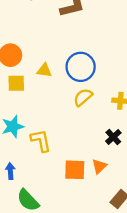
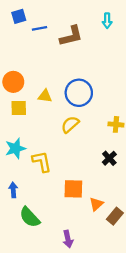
yellow semicircle: (83, 97) -> (70, 124), moved
orange triangle: (99, 166) -> (96, 204), moved

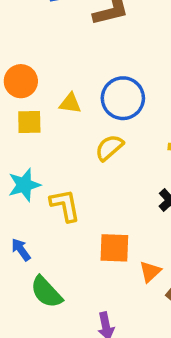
blue arrow: (13, 190) -> (21, 250), turned -32

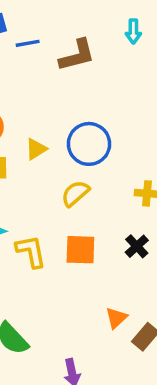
yellow triangle: (70, 103) -> (36, 149), turned -40
orange square: (114, 248) -> (80, 250), moved

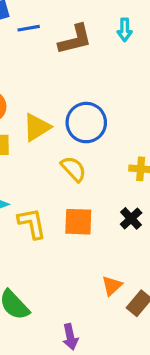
cyan arrow: (133, 31) -> (125, 30), moved
yellow triangle: (36, 149) -> (37, 127), size x1.4
yellow semicircle: (75, 193) -> (73, 169), turned 88

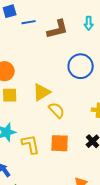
blue circle: (86, 123) -> (81, 66), moved
yellow triangle: (37, 127) -> (42, 92), moved

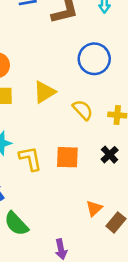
yellow semicircle: (57, 110) -> (83, 110), moved

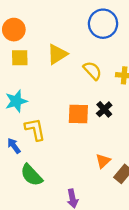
black cross: (110, 155) -> (104, 109), moved
yellow L-shape: (30, 158) -> (35, 129), moved

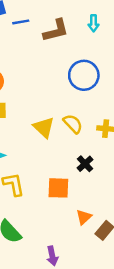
yellow triangle: (57, 54) -> (44, 127), moved, turned -45
orange square: (78, 114) -> (58, 188), moved

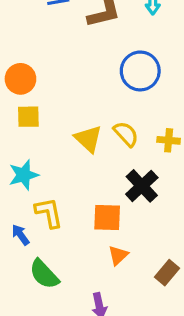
black cross: (85, 164) -> (142, 186), size x1.5
orange triangle: (84, 217) -> (118, 255), moved

